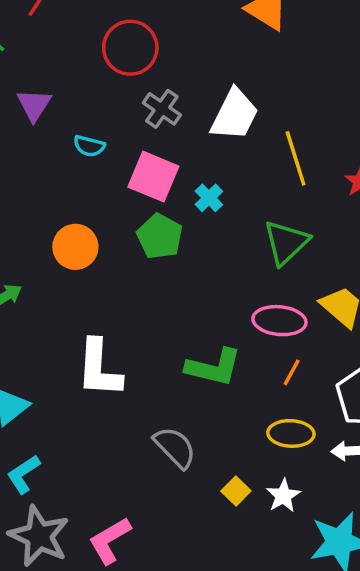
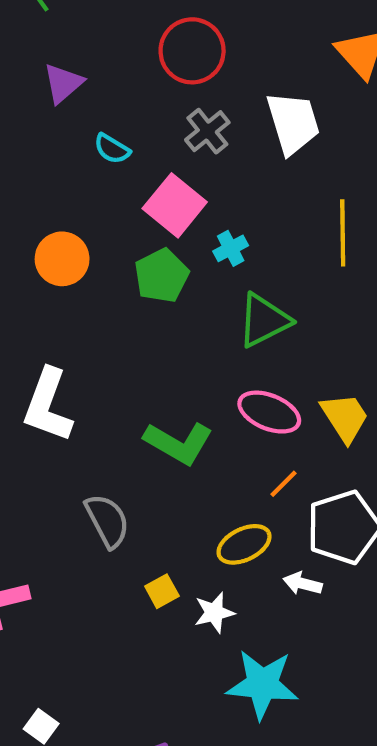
white trapezoid: (235, 115) -> (293, 123), moved, turned -60
green triangle: (286, 242) -> (264, 320), moved
orange line: (292, 372) -> (283, 484), moved
yellow ellipse: (291, 433) -> (244, 544), turned -45

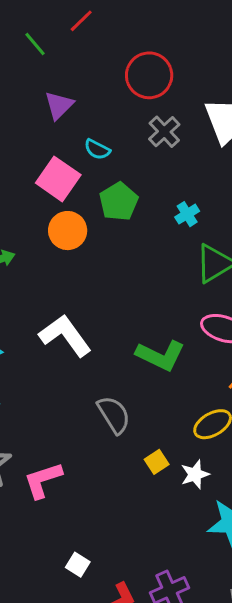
pink square: (175, 205) -> (58, 179), moved
green pentagon: (162, 276) -> (119, 202), moved
white L-shape: (48, 405) -> (65, 336), turned 128

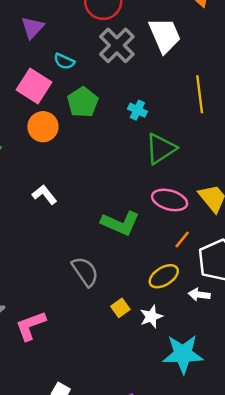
gray cross: (164, 132) -> (117, 45), size x1.4
cyan cross: (187, 214) -> (137, 110), turned -30
white L-shape: (65, 336) -> (44, 195), moved, size x0.6

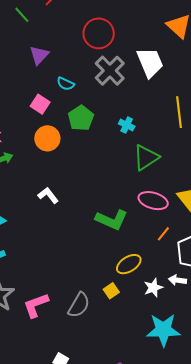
pink square: (34, 86) -> (40, 104), size x0.7
gray semicircle: (85, 272) -> (79, 305), moved, turned 64
yellow ellipse: (164, 276) -> (129, 264), moved
white star: (151, 317) -> (153, 288), moved

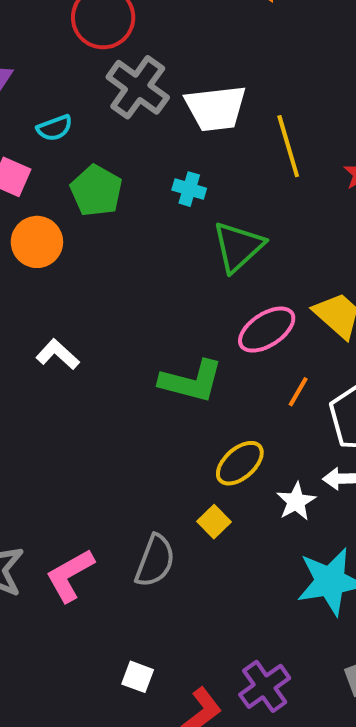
white trapezoid: (150, 63) -> (216, 108), moved, turned 116
cyan semicircle: (66, 84) -> (55, 128), turned -36
pink ellipse: (153, 201) -> (267, 330), turned -40

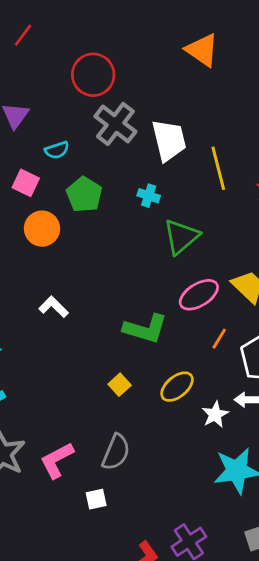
white trapezoid: (216, 108) -> (169, 140), turned -99
yellow square: (214, 522) -> (120, 385), moved
white square: (138, 677) -> (96, 499), moved, turned -35

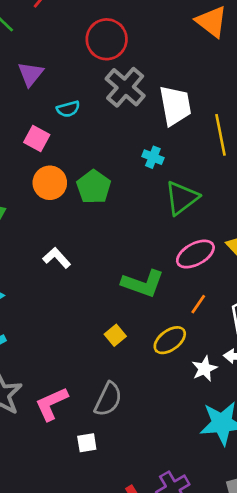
green pentagon: (84, 194) -> (94, 187), moved
orange line: (219, 339) -> (198, 304), moved

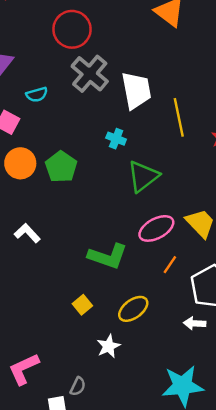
orange line: (198, 304) -> (170, 265), moved
white star: (204, 369) -> (109, 346), moved
gray semicircle: (108, 399) -> (78, 386), moved, size x0.6

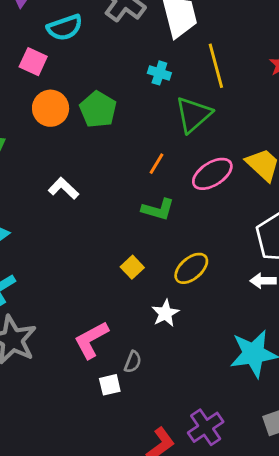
cyan semicircle: (37, 94) -> (65, 28), size x1.4
yellow line: (179, 117) -> (216, 66), moved
green L-shape: (108, 256) -> (158, 209), size x0.7
orange line: (170, 265) -> (157, 164), moved
pink L-shape: (24, 369) -> (91, 340), moved

